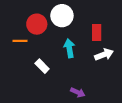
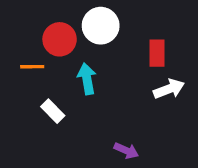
cyan arrow: (69, 48) -> (87, 79), moved
white rectangle: (42, 66) -> (53, 111), moved

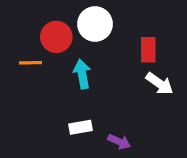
white arrow: (169, 89) -> (160, 84), turned 56
white rectangle: (53, 111) -> (81, 127), moved, turned -55

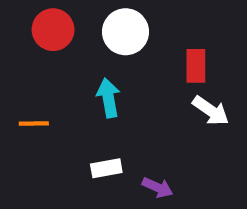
red circle: (56, 37) -> (53, 30), moved
orange line: (31, 63) -> (34, 123), moved

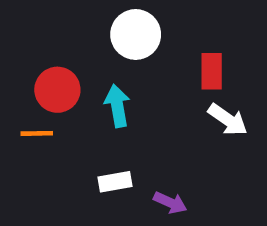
red circle: (53, 30) -> (57, 90), moved

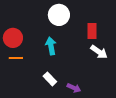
red circle: (57, 90) -> (13, 38), moved
white rectangle: (115, 182) -> (50, 79), turned 56

